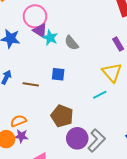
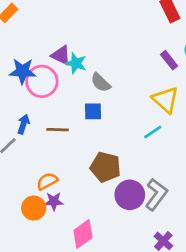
pink circle: (35, 16) -> (42, 81), moved
gray semicircle: (71, 43) -> (101, 83), moved

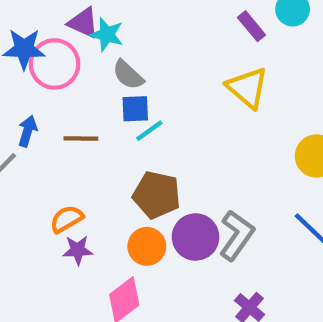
gray semicircle: (101, 83) -> (128, 75), moved
cyan line: (153, 132) -> (149, 131), moved
orange circle: (34, 208) -> (147, 246), moved

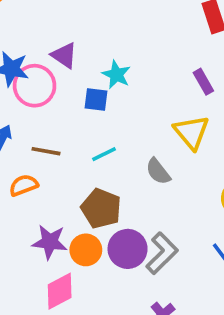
cyan star: (107, 34) -> (116, 75), moved
gray semicircle: (128, 75) -> (158, 171), moved
blue square: (135, 109) -> (96, 100), moved
orange semicircle: (67, 219) -> (24, 185), moved
purple star: (78, 250) -> (50, 242), moved, size x1.4

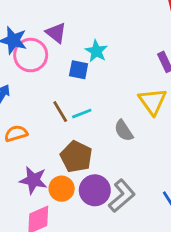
brown line: (46, 151) -> (60, 112), moved, turned 45

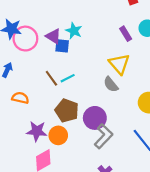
purple triangle: (56, 33) -> (53, 36), moved
gray semicircle: (124, 131) -> (111, 84), moved
orange semicircle: (16, 133) -> (20, 98), turned 35
purple circle: (95, 190) -> (95, 118), moved

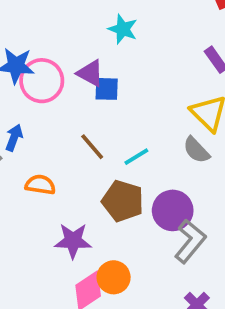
cyan star: (74, 31) -> (123, 29), moved
cyan line: (68, 78) -> (136, 157), moved
orange circle: (58, 135) -> (114, 277), moved

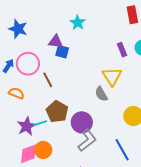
purple triangle: (90, 73) -> (56, 42), turned -35
pink circle: (42, 81) -> (28, 64), moved
cyan line: (136, 157) -> (40, 123), moved
purple star: (73, 241) -> (27, 126), turned 30

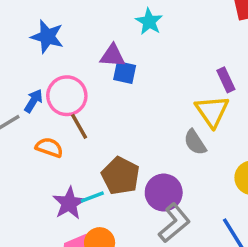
purple rectangle: (122, 50) -> (226, 80), moved
brown line: (48, 80) -> (79, 126), moved

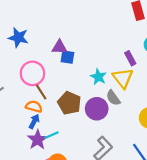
cyan star: (149, 22) -> (98, 77), moved
blue arrow: (33, 101) -> (34, 121), moved
orange semicircle: (49, 147) -> (34, 106), moved
brown pentagon: (121, 176) -> (69, 103), moved
purple circle: (164, 193) -> (97, 109), moved

